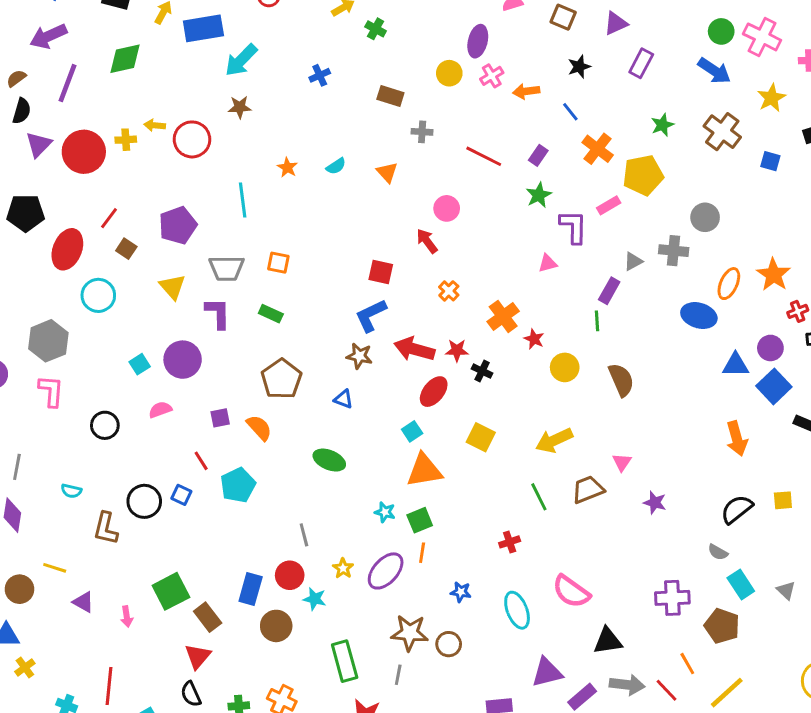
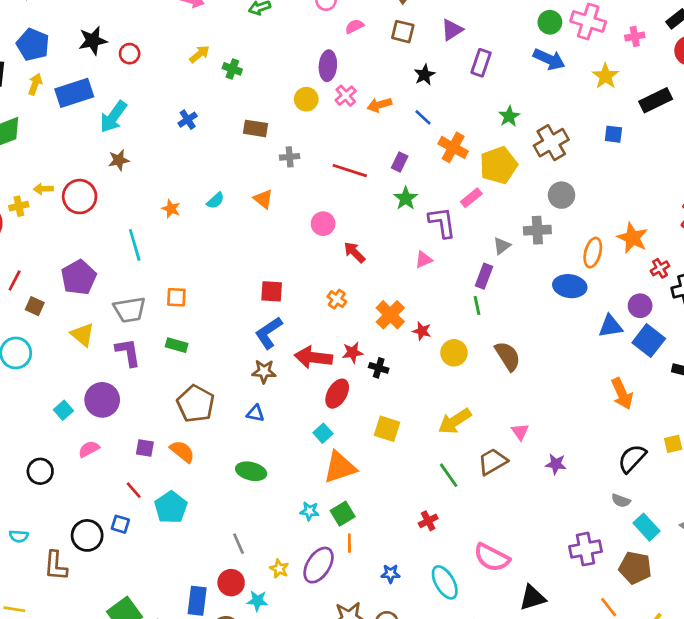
brown cross: (722, 132) -> (551, 143), moved, turned 32
red arrow: (427, 241) -> (354, 252), moved
purple square: (220, 418) -> (145, 448), turned 30

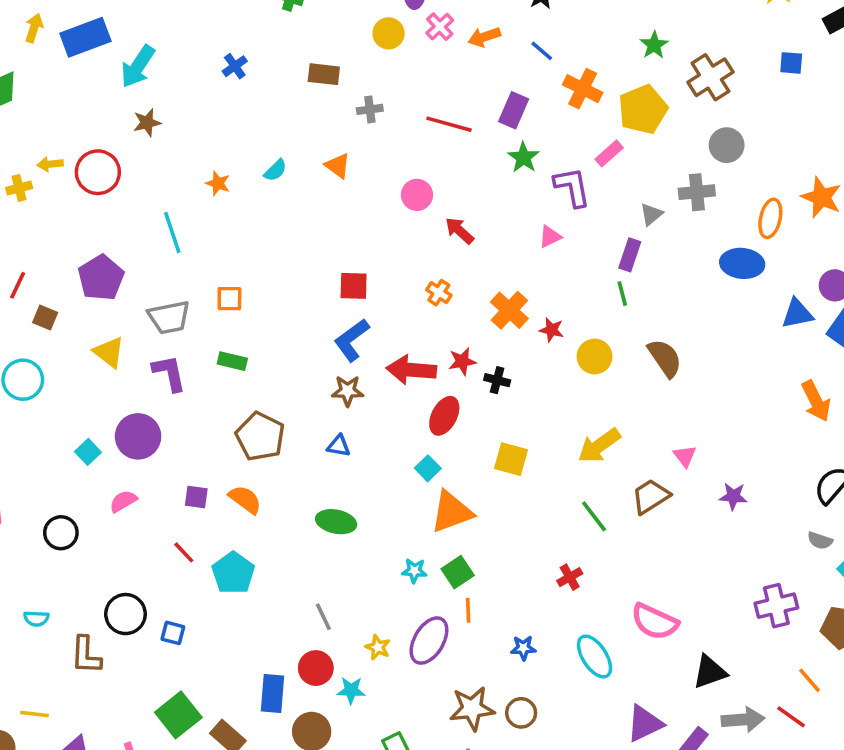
purple rectangle: (400, 162) -> (514, 110), size x1.4
blue square: (120, 524) -> (173, 633), moved

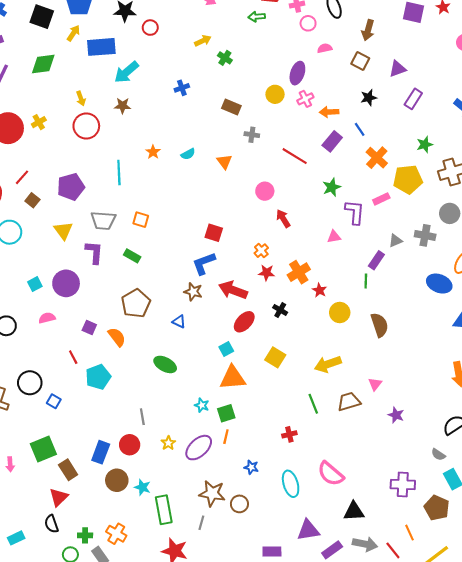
purple rectangle: (514, 110) -> (332, 141), moved
yellow arrow: (50, 164) -> (81, 98), moved, turned -120
yellow cross: (19, 188) -> (39, 122), turned -32
red star: (462, 361) -> (267, 273), moved
cyan star: (351, 690) -> (142, 487), moved

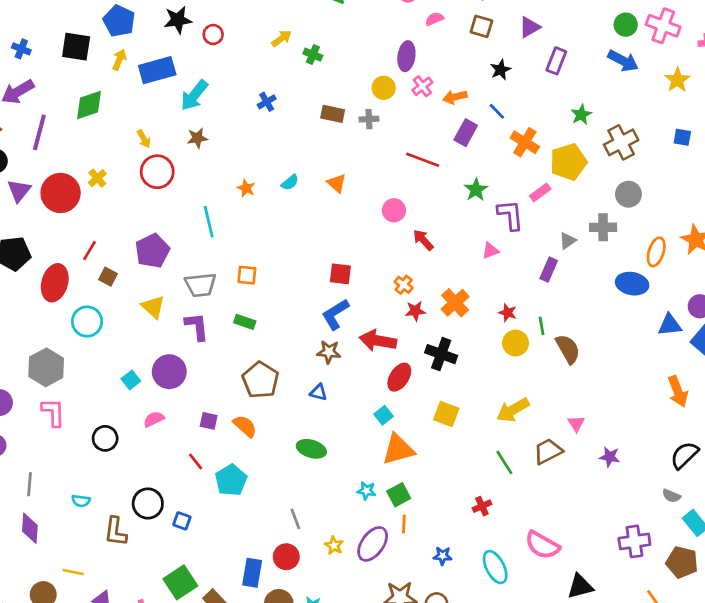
gray cross: (252, 135) -> (369, 119), moved
green line: (366, 281) -> (542, 326), moved
red star: (320, 290) -> (508, 313), moved
black cross: (280, 310) -> (441, 354), size x1.6

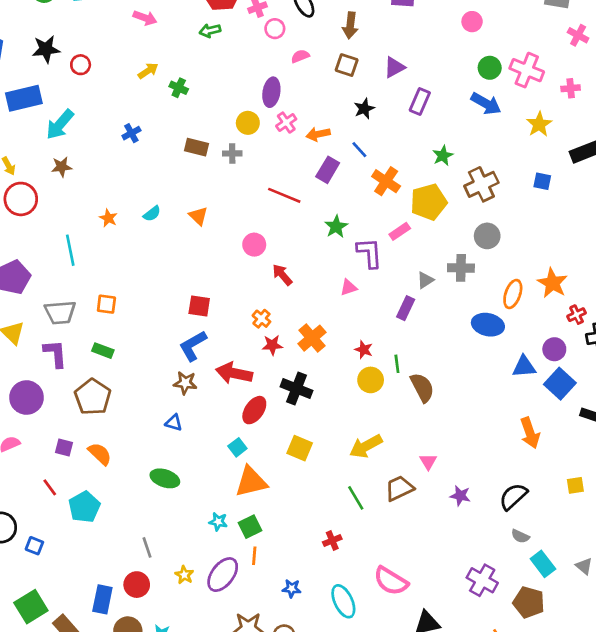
brown pentagon: (260, 380) -> (93, 397), moved
black semicircle: (684, 455) -> (513, 497), moved
purple cross: (634, 541) -> (482, 580), turned 36

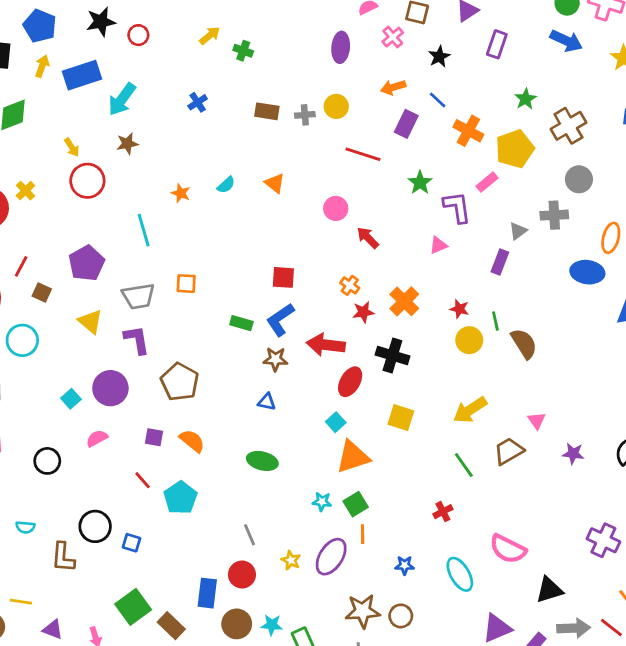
yellow circle: (248, 123) -> (336, 106), moved
pink cross: (286, 123) -> (393, 37), moved
green rectangle: (103, 351) -> (241, 323), moved

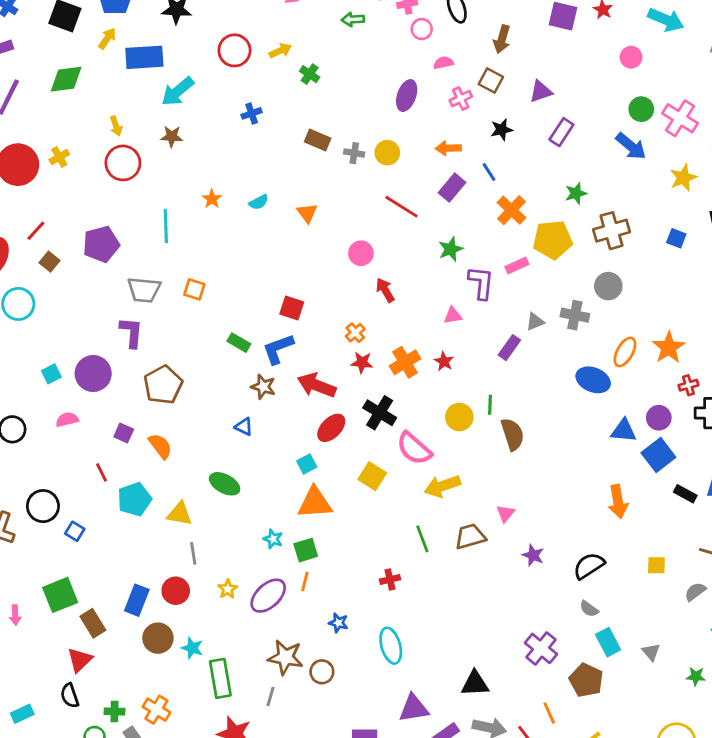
red circle: (138, 35) -> (234, 50), moved, size x1.5
red star: (459, 309) -> (444, 361), moved
yellow triangle: (90, 322) -> (180, 514), moved, turned -44
pink semicircle: (508, 549) -> (414, 448), moved

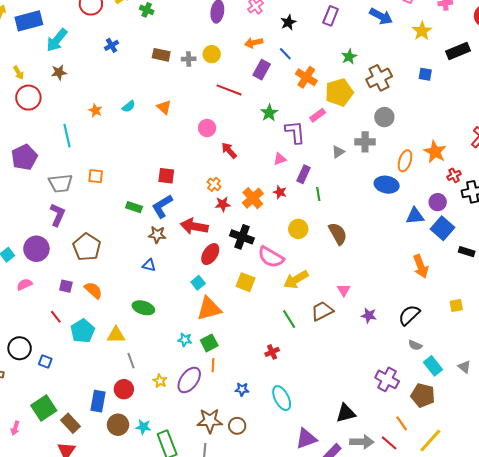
purple L-shape: (131, 332) -> (58, 215), turned 30
purple rectangle: (509, 348) -> (303, 174), moved
green line: (490, 405) -> (318, 194), moved
pink arrow: (15, 615) -> (15, 428), turned 32

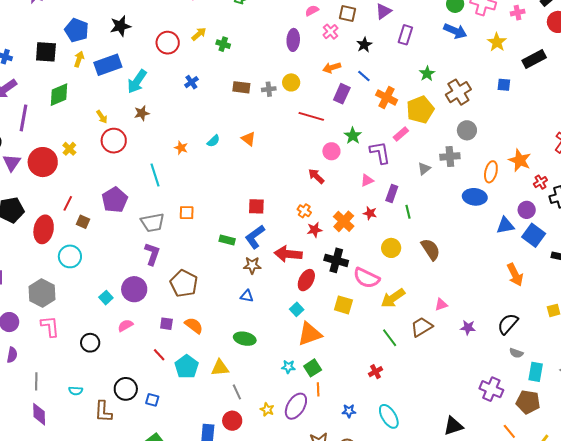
pink circle: (207, 128) -> (331, 151), moved
pink triangle: (344, 290) -> (441, 305), turned 48
cyan rectangle: (433, 366) -> (536, 372), turned 54

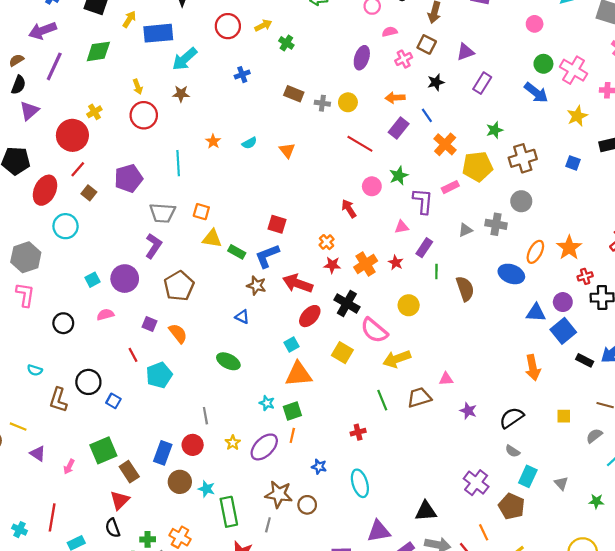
red circle: (43, 162) -> (72, 135), moved
brown semicircle: (431, 249) -> (465, 289), moved
yellow triangle: (220, 368) -> (212, 239), moved

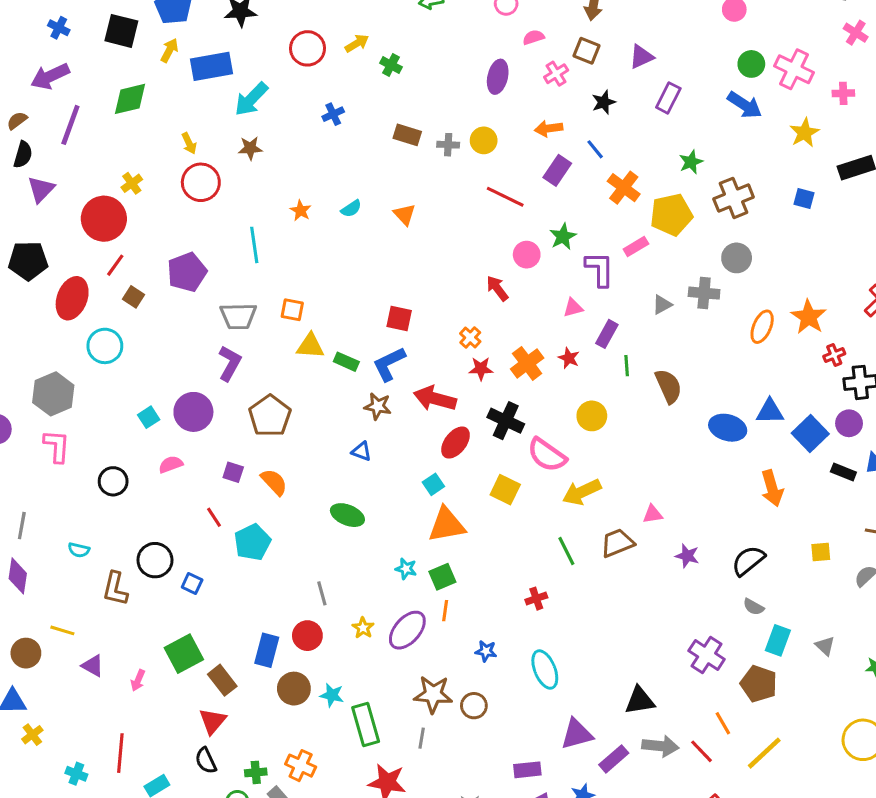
blue ellipse: (511, 274) -> (728, 428), moved
purple circle: (563, 302) -> (849, 423), moved

